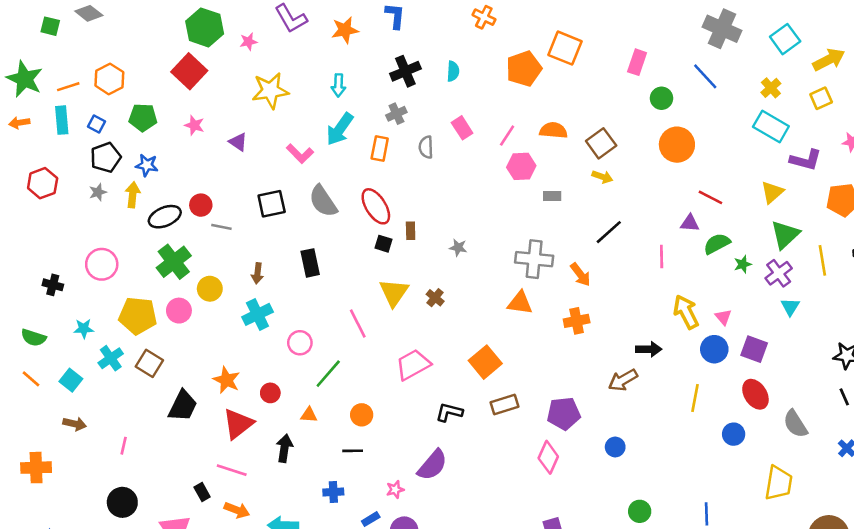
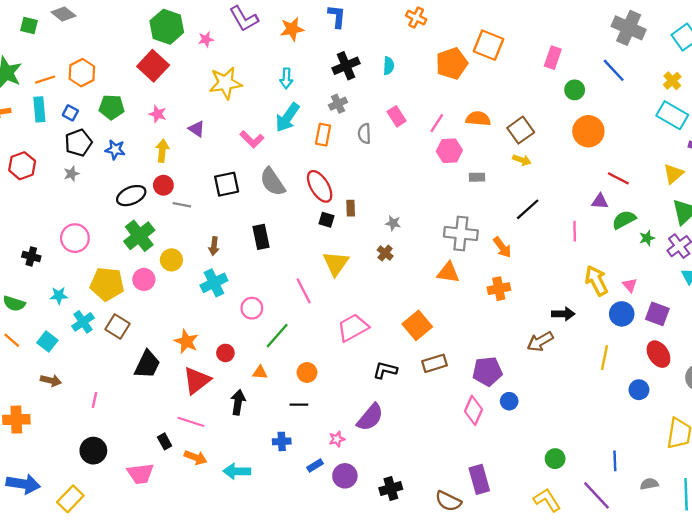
yellow arrow: (133, 195) -> (162, 151), moved
brown cross: (435, 298) -> (385, 253), moved
blue circle: (615, 447) -> (509, 401), moved

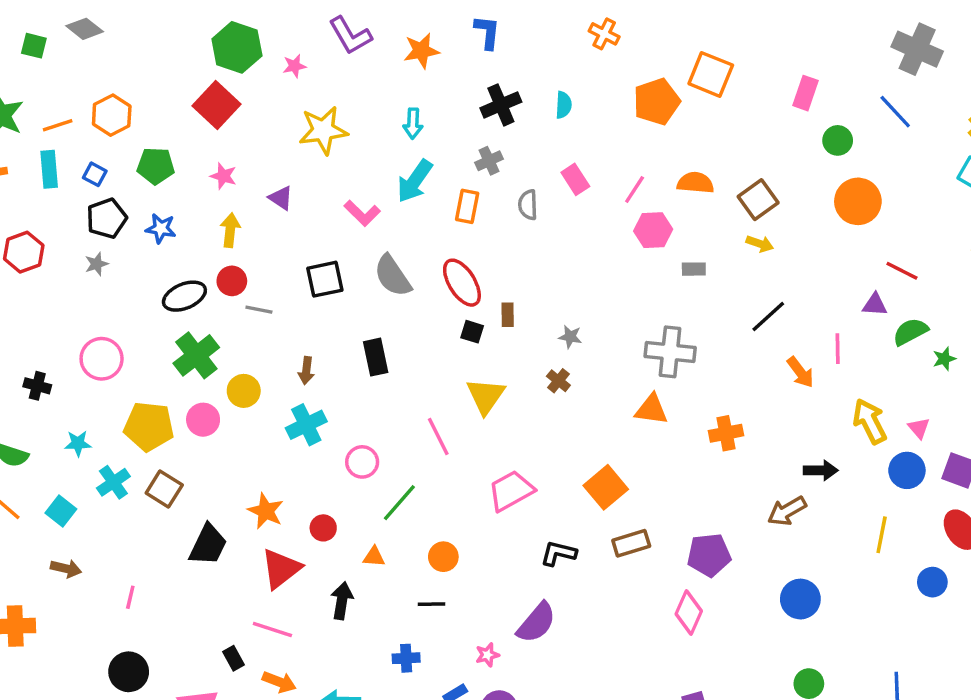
orange arrow: (502, 247) -> (800, 372), moved
blue circle: (509, 401) -> (800, 599), moved, size x1.5

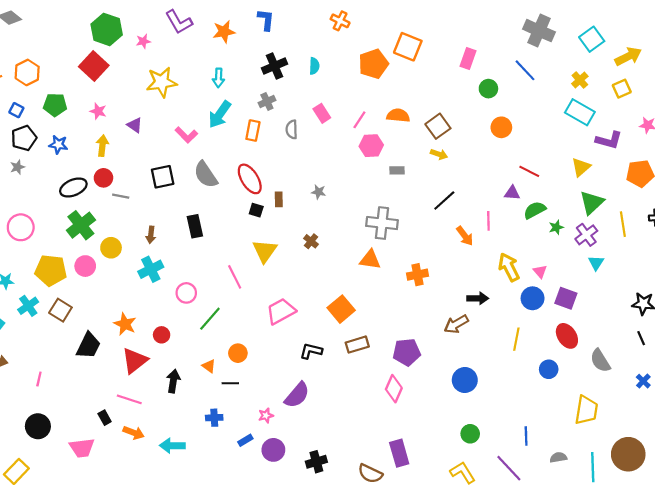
orange circle: (858, 201) -> (501, 127), size x0.7
gray star: (570, 337) -> (319, 192), moved
orange triangle: (374, 557) -> (209, 366), moved, turned 32

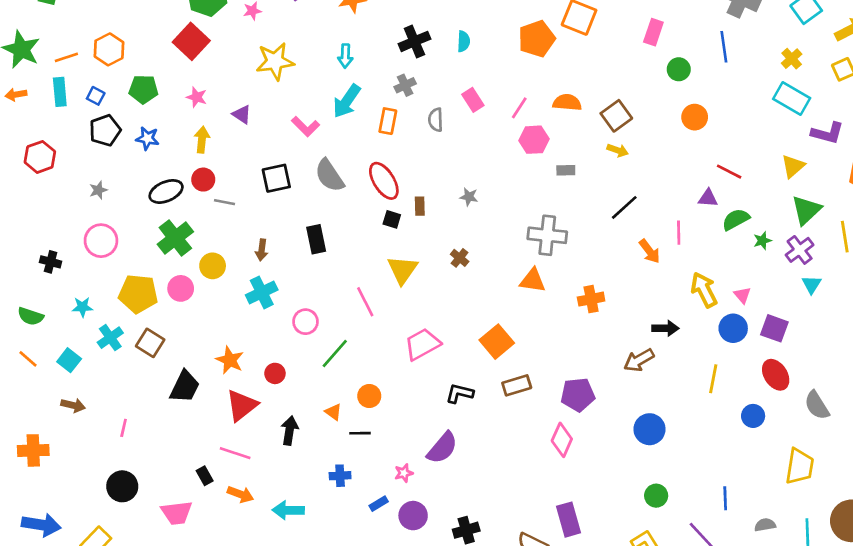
blue line: (525, 70) -> (724, 47), turned 35
gray star: (17, 167) -> (98, 190), moved

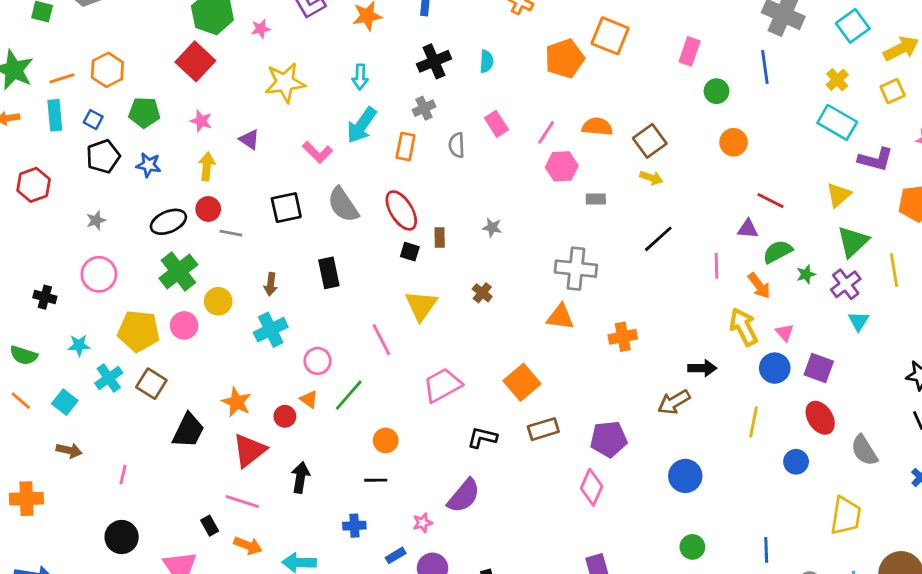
orange arrow: (649, 251) -> (759, 286), moved
orange triangle: (333, 412) -> (309, 399), moved

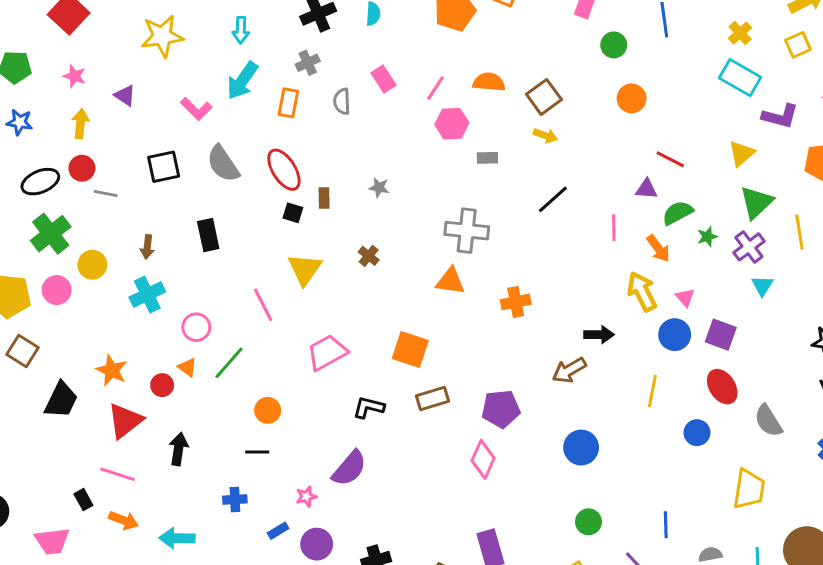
orange square: (522, 382) -> (410, 349), turned -32

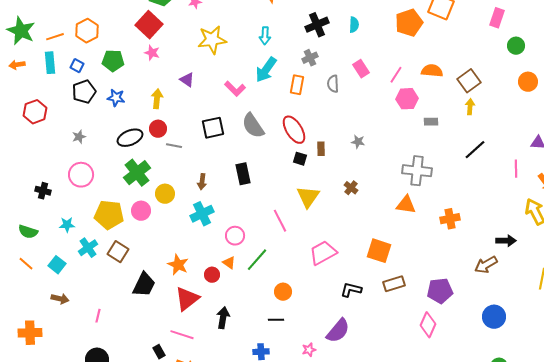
pink star: (74, 76) -> (152, 53), moved
yellow arrow: (545, 136) -> (470, 107), turned -105

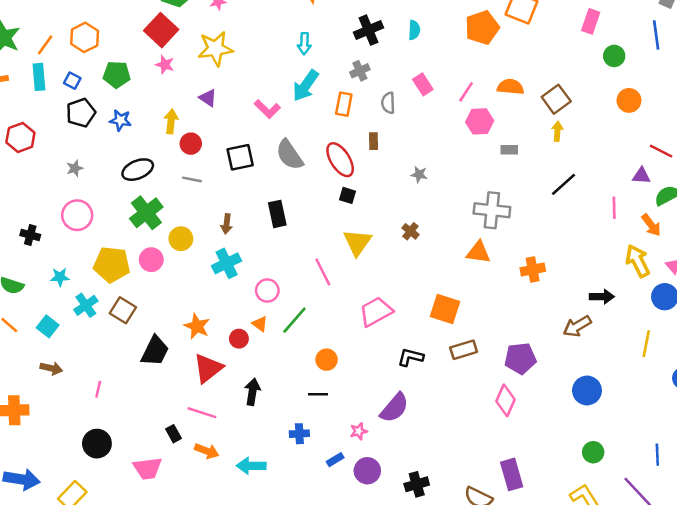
orange line: (55, 37) -> (45, 45), turned -36
yellow star: (212, 40) -> (215, 49), moved
red circle: (158, 129) -> (191, 144), moved
brown rectangle: (321, 149) -> (373, 141), moved

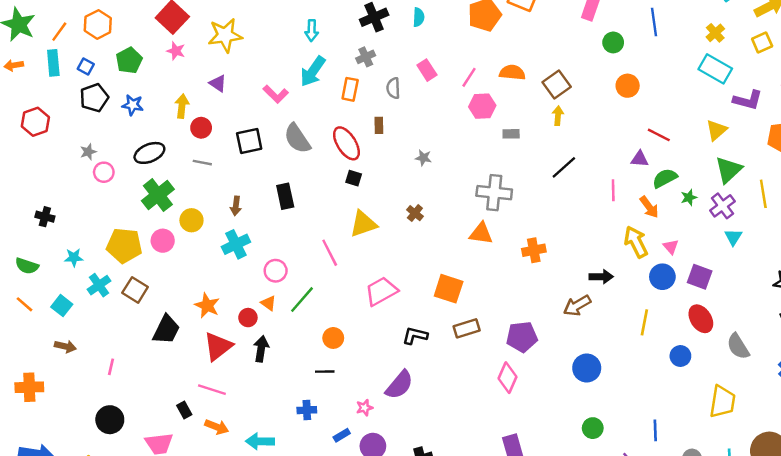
green pentagon: (117, 74) -> (129, 60), turned -30
pink circle: (77, 215) -> (104, 172), moved, size x0.7
yellow triangle: (357, 242) -> (363, 224), turned 36
black arrow: (252, 392) -> (261, 349), moved

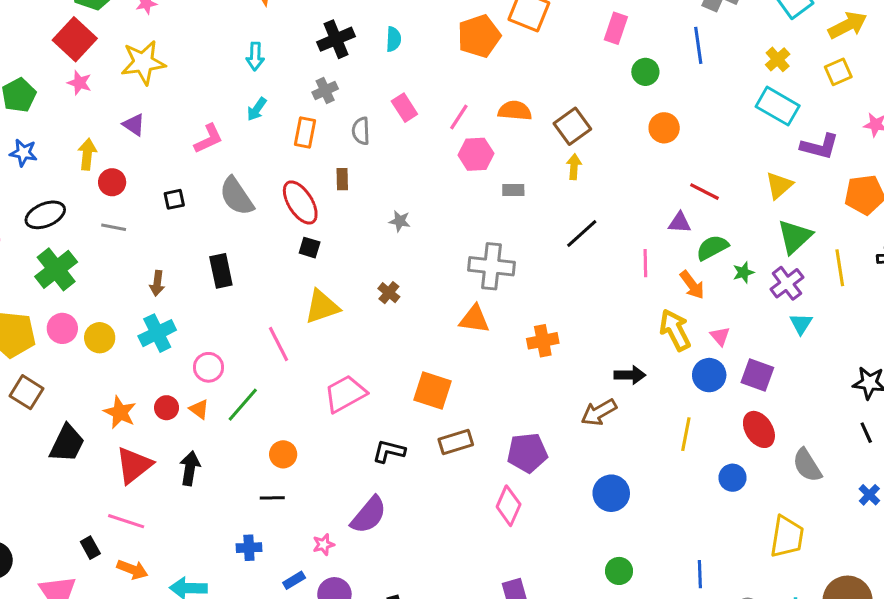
cyan arrow: (313, 71) -> (257, 109), size x0.6
pink L-shape: (276, 94) -> (209, 139), turned -70
black square: (249, 141) -> (174, 199), size x0.6
yellow circle: (191, 220) -> (100, 338), moved
red circle: (248, 318) -> (167, 408), moved

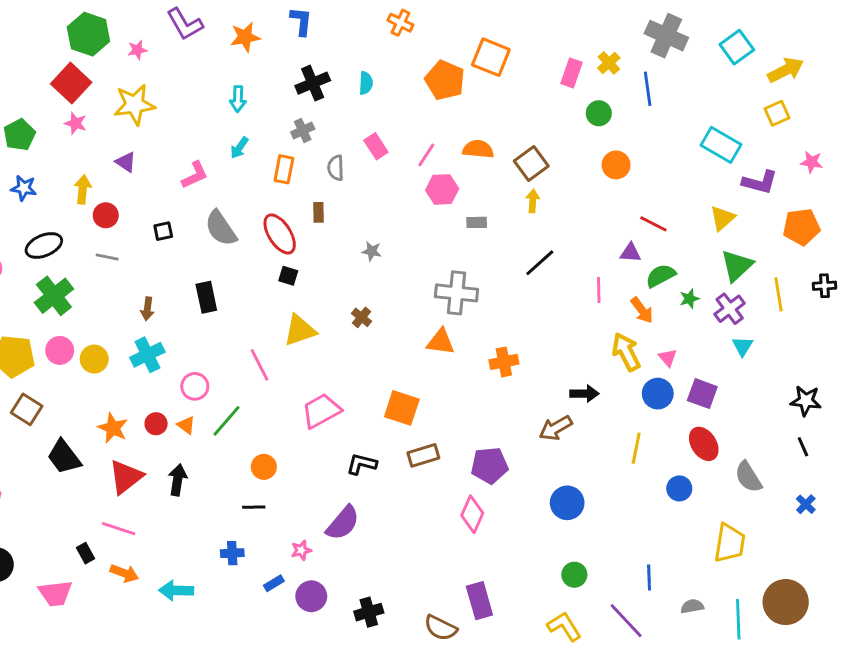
orange pentagon: (479, 36) -> (445, 80), turned -30
yellow cross: (778, 59) -> (609, 63), moved
black trapezoid: (67, 443) -> (64, 457), turned 117

